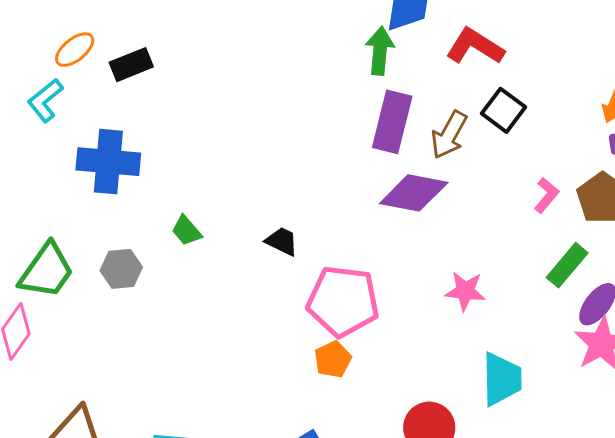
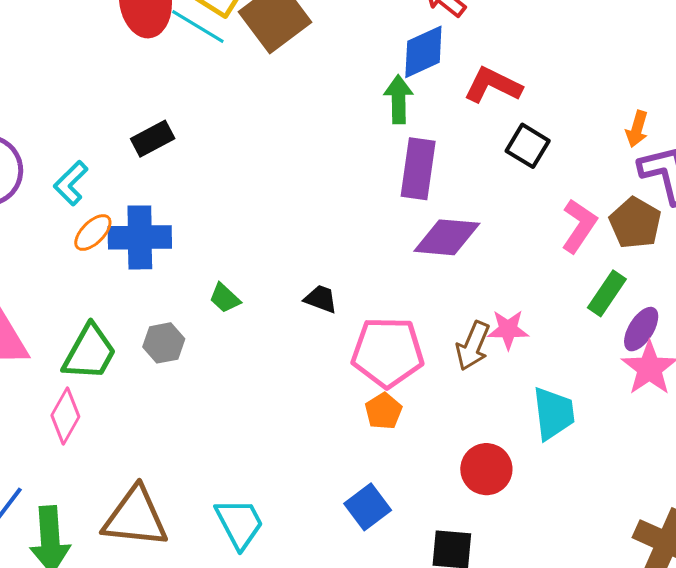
orange ellipse: (75, 50) -> (93, 233), moved
brown arrow: (449, 135) -> (473, 346), moved
pink L-shape: (546, 195) -> (579, 226), size x1.5

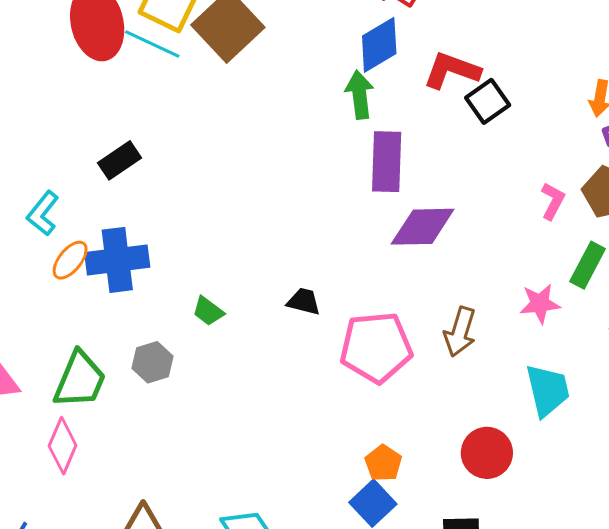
black square: (528, 146) -> (488, 101), moved, turned 30
pink L-shape: (579, 226) -> (553, 201), size x0.7
pink star: (508, 330) -> (540, 304), moved
orange pentagon: (384, 411) -> (383, 463), moved

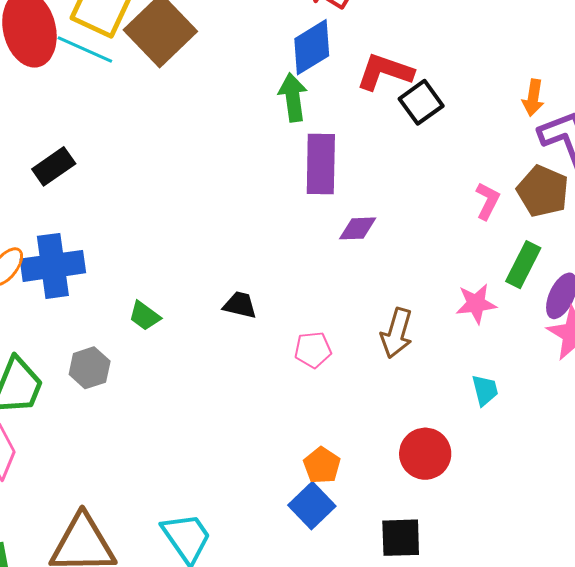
purple diamond: (423, 227) -> (358, 228), size x0.6
pink pentagon: (376, 347) -> (313, 350), size x0.5
cyan trapezoid: (548, 390) -> (485, 390), size x0.6

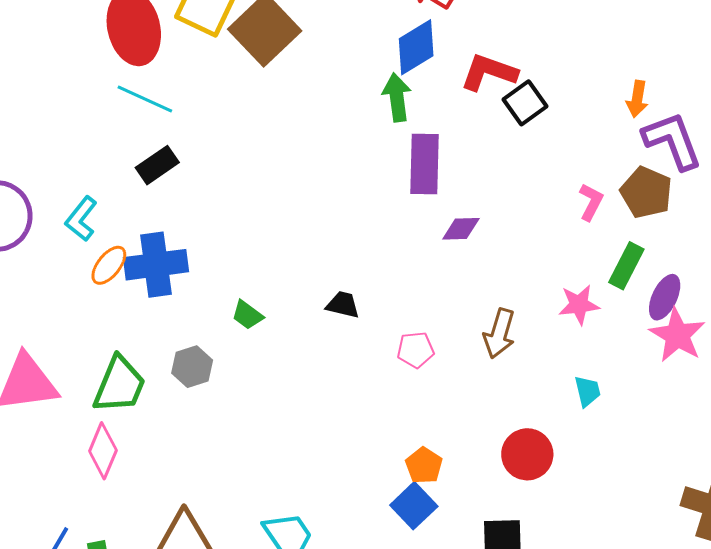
cyan line: (85, 50) -> (145, 99), moved

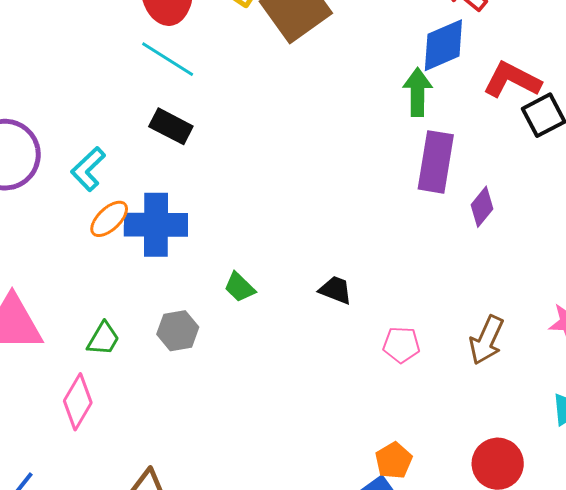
black rectangle: (157, 165) -> (171, 126), turned 54
purple diamond: (461, 229) -> (482, 207), moved, turned -57
green trapezoid: (120, 385) -> (103, 339), size x0.6

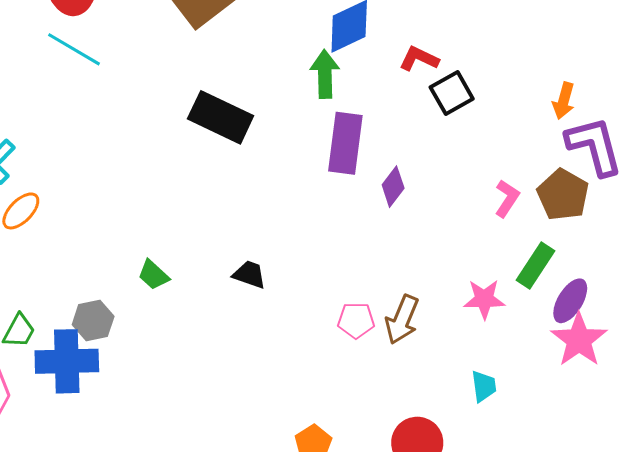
red L-shape: (512, 80) -> (419, 59), size x0.7
black rectangle: (171, 126) -> (221, 117), moved, size x1.5
blue cross: (156, 225) -> (67, 361), moved
pink pentagon: (401, 345) -> (356, 320), moved

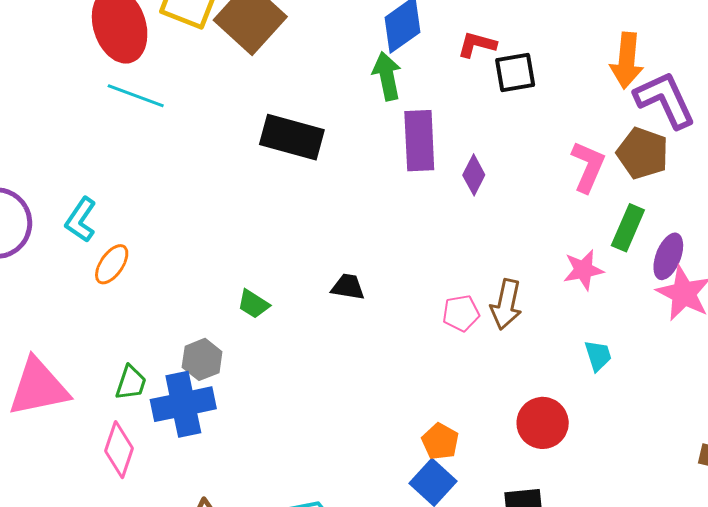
black square: (452, 93) -> (515, 73), turned 30
orange arrow: (564, 101) -> (627, 61), size x1.5
pink L-shape: (507, 198) -> (588, 167), size x1.4

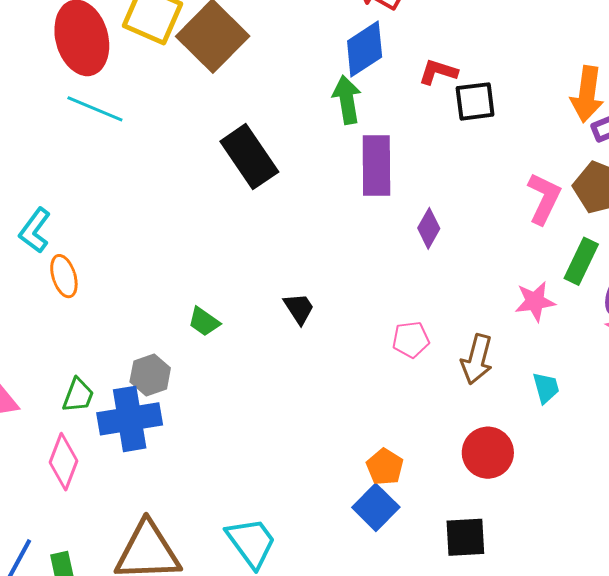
black rectangle: (292, 137) -> (249, 157), turned 38
purple diamond: (474, 175) -> (429, 228), moved
orange ellipse: (112, 264) -> (64, 276), turned -54
black trapezoid: (348, 287) -> (299, 308), turned 45
brown arrow: (506, 304) -> (477, 359), moved

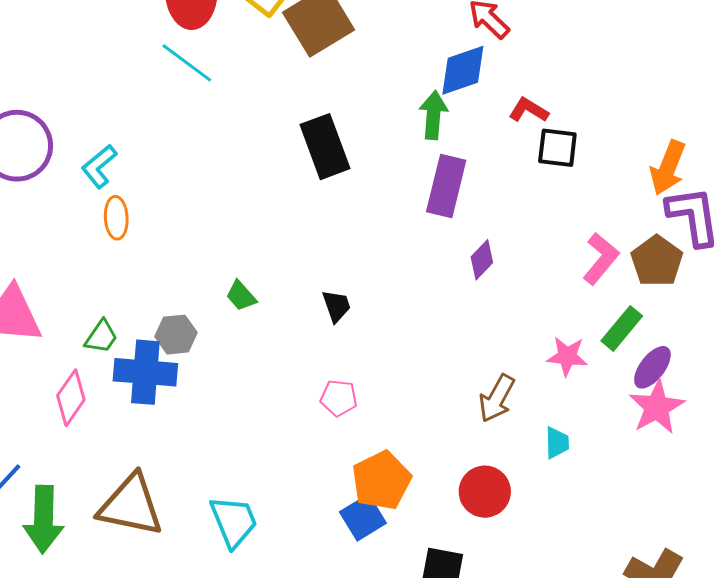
pink pentagon: (411, 340) -> (339, 398), moved
orange pentagon: (385, 467) -> (381, 480), size x1.6

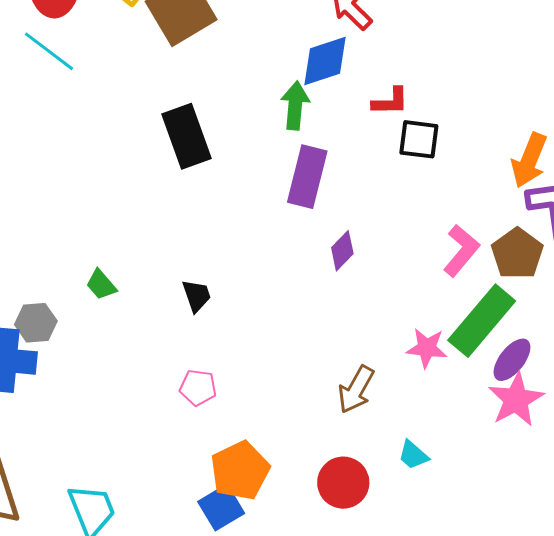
red L-shape: (529, 110) -> (390, 101), turned 147
green rectangle: (622, 328) -> (482, 321), size x1.6
cyan trapezoid: (557, 443) -> (413, 455), moved, turned 132

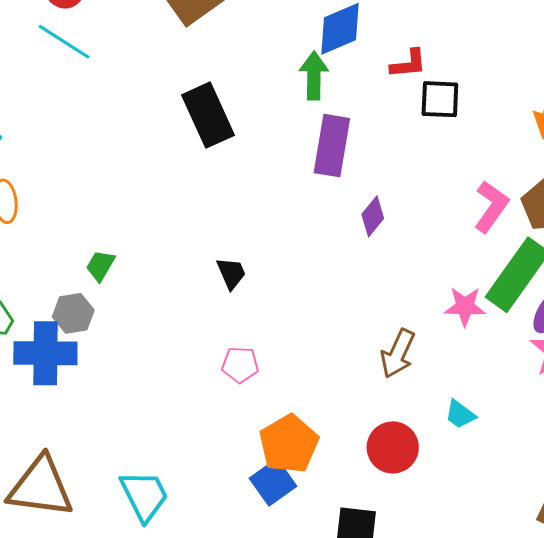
green trapezoid: (101, 285) -> (100, 266), moved, turned 76

